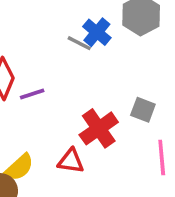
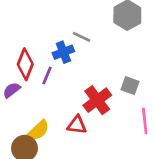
blue cross: (97, 32) -> (63, 52), moved, turned 30
purple line: (32, 94) -> (47, 75), turned -48

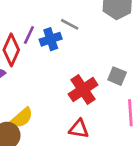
purple line: (47, 75) -> (29, 35), moved
red triangle: (77, 125) -> (79, 129), moved

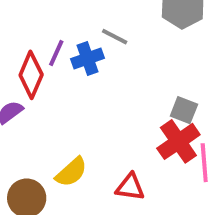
red cross: (83, 89) -> (178, 141), moved
yellow semicircle: (22, 118) -> (71, 172), moved

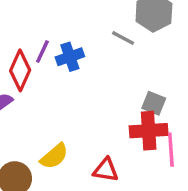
gray line: (115, 37) -> (123, 38), moved
red cross: (178, 141) -> (149, 131), turned 30

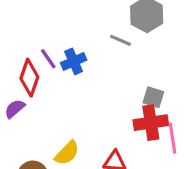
purple line: (42, 52) -> (48, 59), turned -55

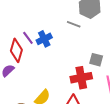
red cross: (151, 123) -> (81, 78), moved

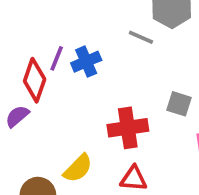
purple line: (28, 38) -> (57, 58), turned 56
red cross: (81, 78) -> (128, 128), moved

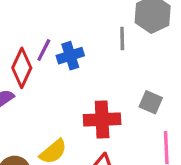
gray line: (141, 37) -> (122, 39), turned 60

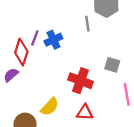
red cross: (102, 120) -> (80, 81), turned 30

